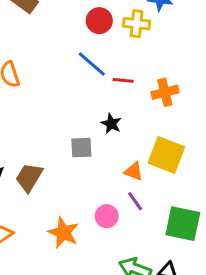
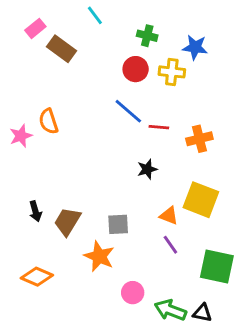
black star: (111, 124) -> (147, 169), turned 30
gray square: (81, 148) -> (118, 224), moved
pink circle: (107, 216) -> (133, 293), moved
orange star: (63, 233) -> (99, 256), moved

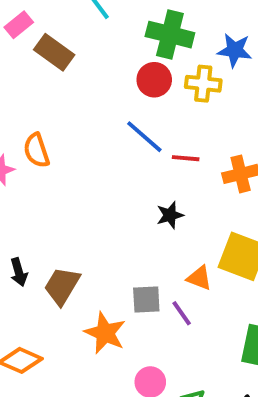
green cross: (147, 36) -> (170, 35), size x1.6
gray square: (118, 224) -> (146, 300), moved
purple line: (170, 245) -> (182, 313), moved

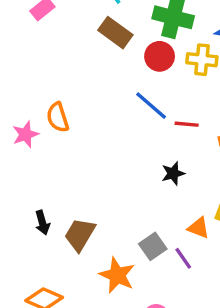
brown rectangle: (54, 52) -> (115, 33), moved
gray square: (146, 300) -> (153, 246), turned -32

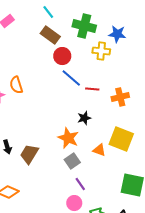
red circle: (160, 56) -> (62, 56), moved
purple line: (183, 258) -> (80, 184), moved
orange star: (117, 275) -> (68, 138), moved

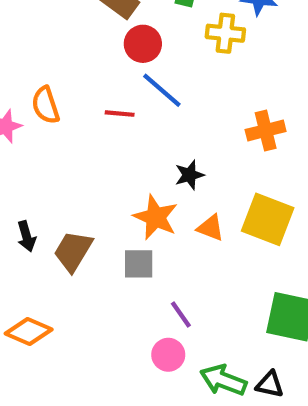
red line: (92, 89) -> (120, 114), moved
orange triangle: (99, 150) -> (211, 228), moved
gray square: (72, 161) -> (139, 264), moved, turned 35

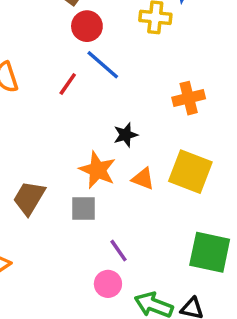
red line: (120, 114) -> (68, 84), turned -60

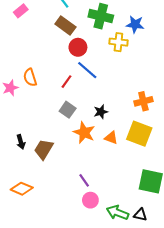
orange cross: (189, 98) -> (143, 101), moved
gray square: (83, 208) -> (68, 110), moved, turned 35
purple line: (118, 251) -> (84, 180), moved

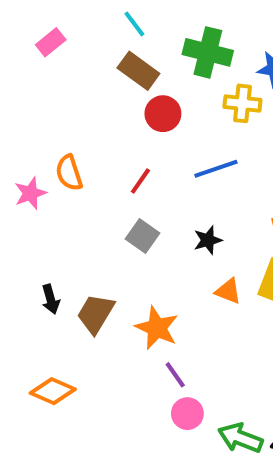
blue line: (87, 70) -> (216, 169), moved, turned -60
orange star: (84, 133) -> (157, 328), moved

